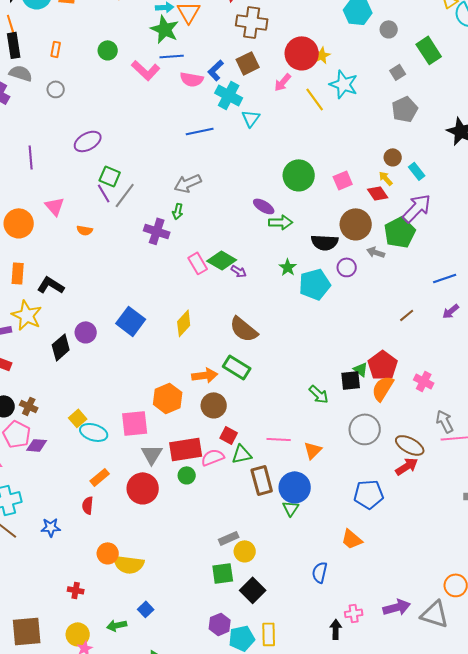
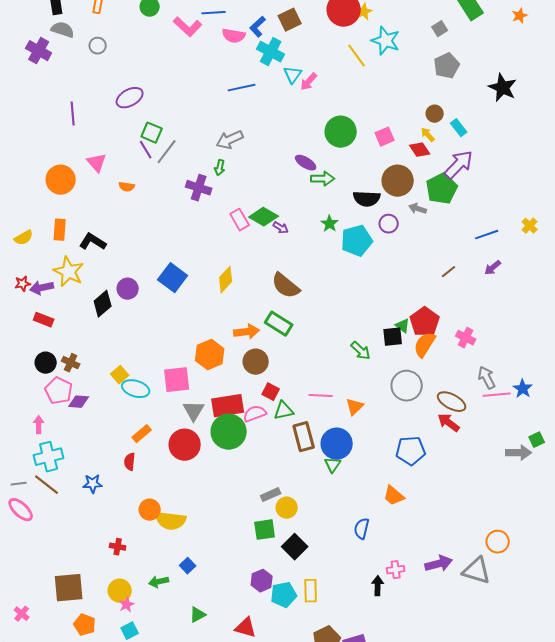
pink arrow: (283, 82) -> (309, 82), moved
red arrow: (407, 466) -> (449, 423), turned -110
green circle: (187, 475) -> (229, 432), size x2.0

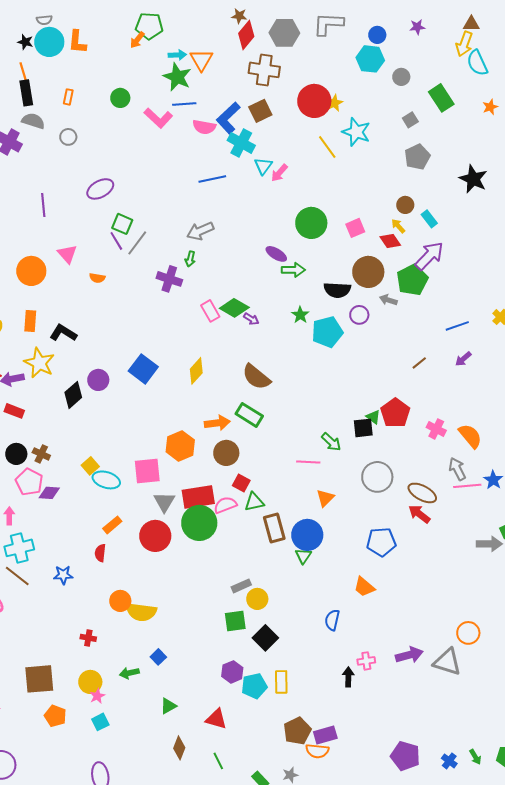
blue L-shape: (258, 27) -> (228, 118), size x1.5
orange semicircle: (425, 345) -> (470, 436), moved, turned 108
pink line: (321, 396) -> (308, 462), moved

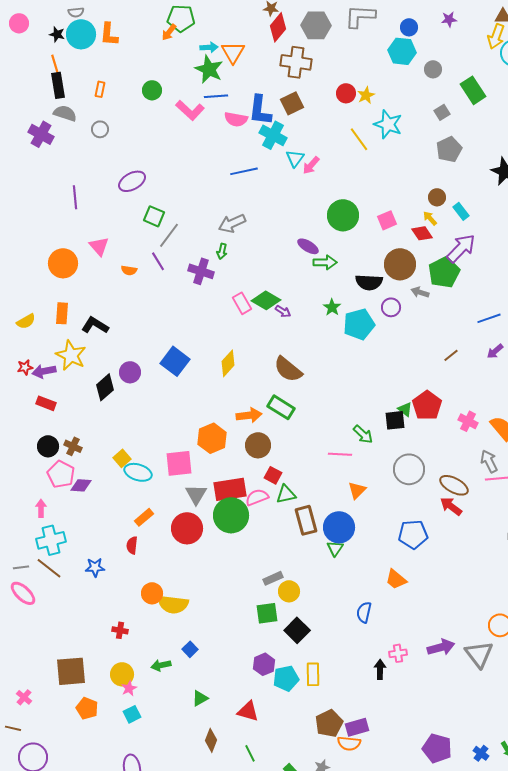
red circle: (314, 101) -> (346, 93), size x0.6
blue L-shape: (228, 118) -> (260, 110), turned -40
purple line: (116, 241) -> (158, 261), moved
gray triangle: (447, 662) -> (479, 654), turned 36

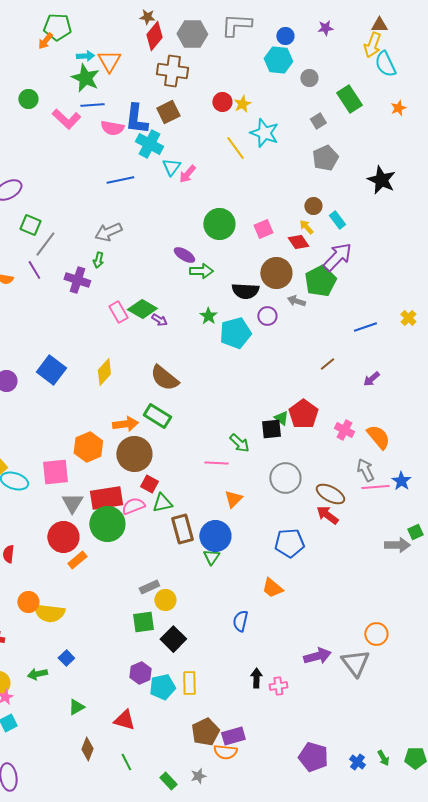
purple arrow: (495, 351) -> (371, 379), moved
brown circle: (258, 445) -> (134, 454), size x1.4
orange rectangle: (144, 517) -> (77, 560), moved
pink cross: (398, 653) -> (278, 686), moved

